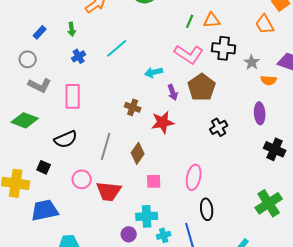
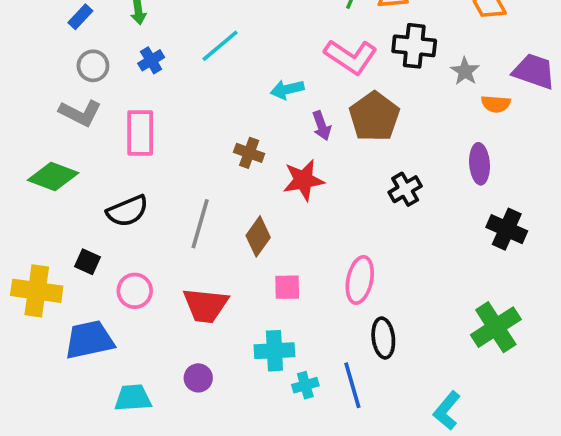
gray circle: (28, 59) -> (93, 66), moved
pink circle: (82, 179) -> (135, 291), moved
purple circle: (129, 234) -> (198, 378), moved

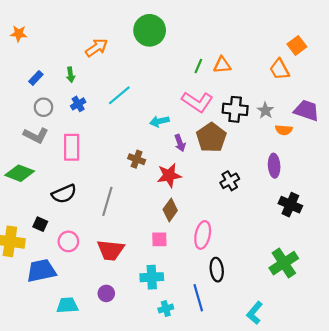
black cross: (414, 46) -> (235, 109), moved
brown diamond: (258, 236) -> (170, 210), moved
cyan cross: (305, 385) -> (166, 309), moved

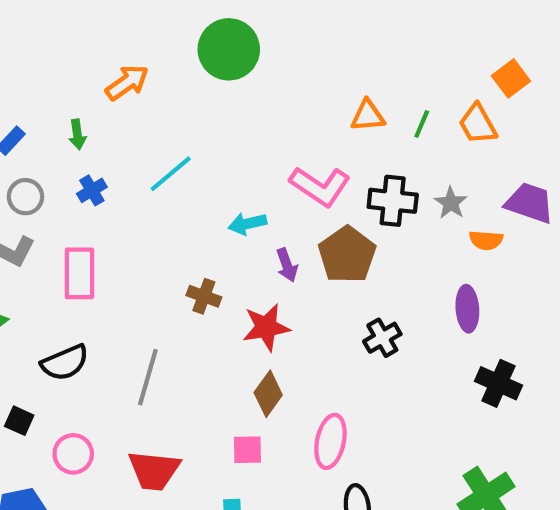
green line: (198, 66) -> (422, 124), moved

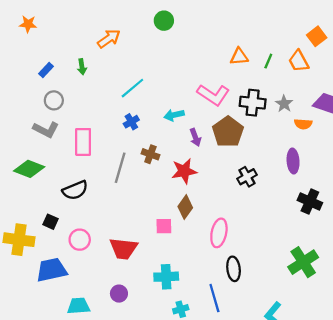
green circle: (229, 49) -> (164, 21), size x0.6
blue cross: (92, 190) -> (131, 122), moved
gray line: (148, 377) -> (120, 168), moved
pink square: (247, 450) -> (164, 226), moved

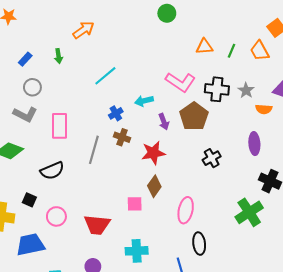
green circle: (164, 21) -> (167, 13), moved
blue cross: (131, 122) -> (116, 113), moved
green cross: (303, 262) -> (249, 212), moved

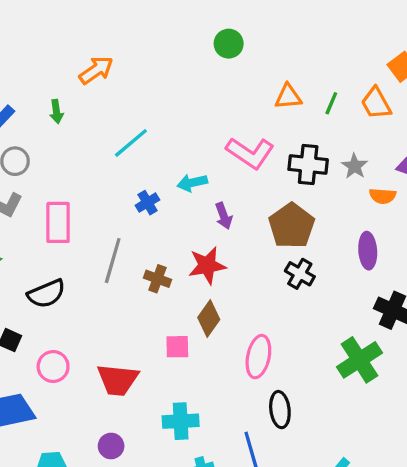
brown pentagon: (194, 116) -> (292, 226), moved
brown cross: (122, 137) -> (157, 279), moved
black cross: (212, 158) -> (300, 274), turned -30

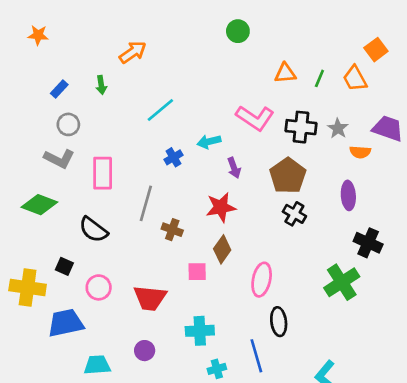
brown cross: (157, 279) -> (172, 230), moved
black semicircle: (46, 294) -> (93, 230), turned 60

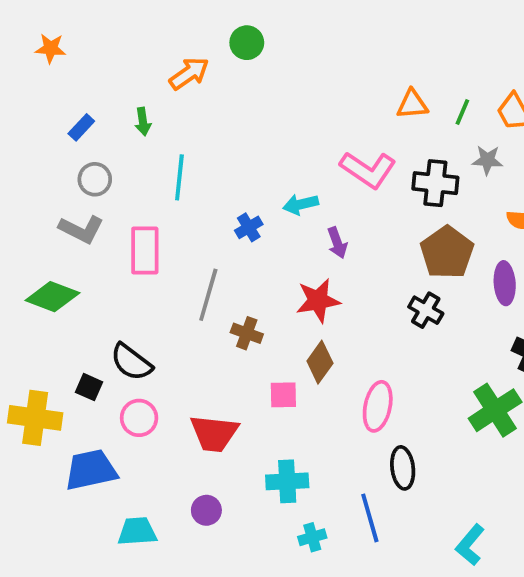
green circle: (238, 31) -> (247, 43), moved
cyan line: (160, 110) -> (179, 177), moved, turned -44
gray star: (338, 128) -> (487, 160), moved, turned -30
brown pentagon: (288, 176) -> (447, 252), moved
black semicircle: (93, 230) -> (131, 362), moved

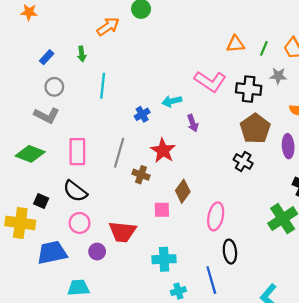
pink rectangle: (145, 250) -> (77, 152), moved
red star: (318, 301) -> (163, 151), moved, turned -30
black square: (89, 387) -> (41, 201), moved
purple circle: (206, 510) -> (97, 252), moved

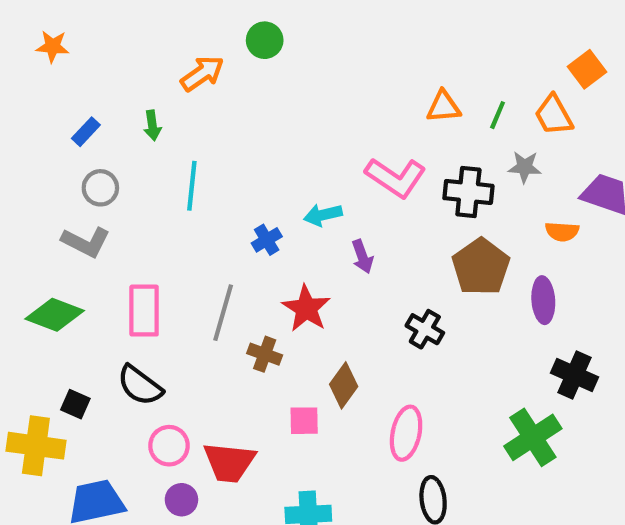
black cross: (243, 162) -> (425, 329), moved
pink circle: (80, 223) -> (169, 446), moved

